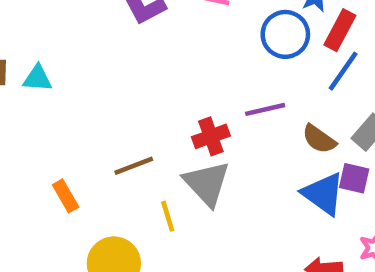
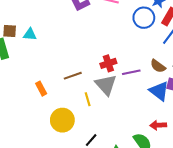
purple line: (265, 109) -> (131, 72), moved

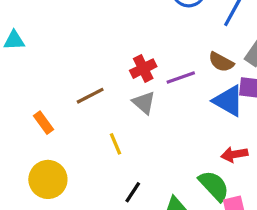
gray triangle: (106, 85) -> (144, 103), size x0.7
yellow line: (88, 99) -> (115, 144), moved
yellow circle: (62, 120) -> (48, 179), moved

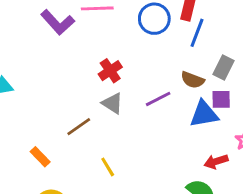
red cross: (143, 69) -> (110, 71), moved
blue triangle: (228, 101) -> (204, 114), turned -32
gray triangle: (144, 103) -> (112, 103), moved

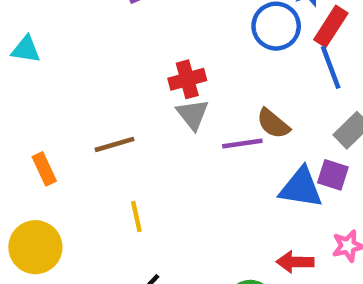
blue line: (197, 33) -> (331, 67), turned -60
brown semicircle: (193, 80) -> (273, 124), moved
gray triangle: (112, 103) -> (193, 114), moved

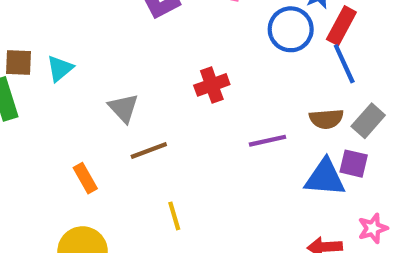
cyan triangle: (26, 49) -> (60, 68), turned -44
gray triangle: (193, 114) -> (123, 108), moved
brown semicircle: (273, 124) -> (326, 119), moved, turned -40

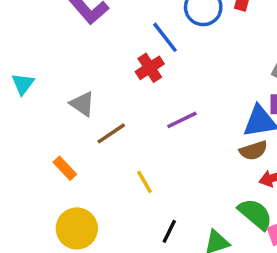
blue line: (344, 64) -> (165, 37), moved
brown semicircle: (326, 119) -> (253, 151), moved
purple line: (268, 141) -> (182, 120), moved

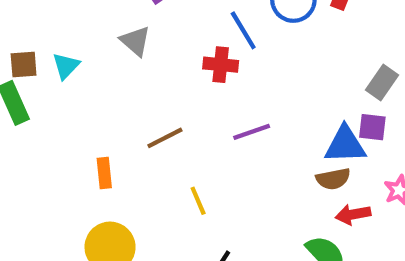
red cross: (150, 68) -> (221, 65), turned 32
gray triangle: (82, 104) -> (135, 41), moved
orange rectangle: (65, 168) -> (104, 173), turned 30

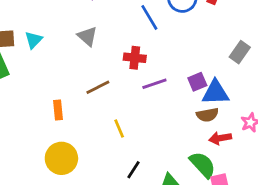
gray triangle: (135, 41) -> (87, 36), moved
red cross: (221, 65) -> (135, 58), moved
purple square: (372, 127) -> (197, 82), moved, turned -30

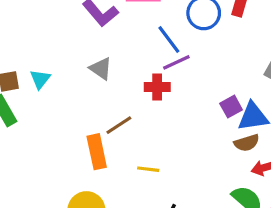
purple line: (154, 84) -> (176, 62), moved
orange rectangle: (58, 110) -> (97, 152), moved, size x1.5
yellow line: (119, 128) -> (148, 169), turned -54

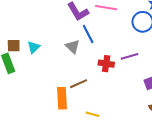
blue line: (169, 40) -> (88, 34), moved
purple line: (176, 62) -> (129, 56), moved

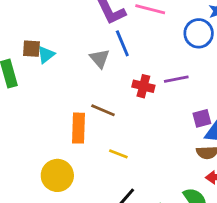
brown square: (14, 46) -> (31, 49), moved
brown line: (79, 84) -> (103, 110), turned 42

